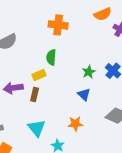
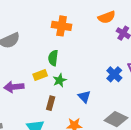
green star: (89, 72) -> (60, 80), moved
brown rectangle: (35, 95) -> (51, 103), moved

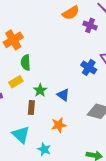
orange cross: (62, 26) -> (13, 40), moved, turned -30
green star: (60, 80) -> (40, 90), moved

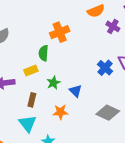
orange cross: (13, 40) -> (60, 32), moved
brown rectangle: (31, 107) -> (32, 100), moved
orange star: (59, 125) -> (60, 112), moved

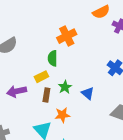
brown rectangle: (32, 100) -> (46, 95), moved
orange star: (60, 112) -> (62, 115), moved

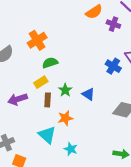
orange cross: (67, 36) -> (37, 40), moved
green semicircle: (53, 58) -> (50, 63), turned 77

